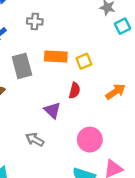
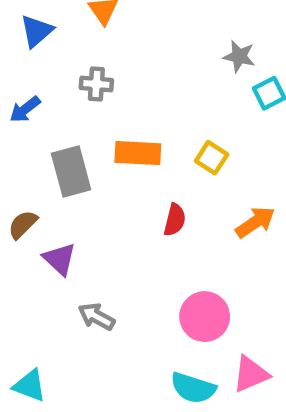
yellow square: (84, 61) -> (212, 158), moved, turned -35
purple triangle: (52, 110) -> (60, 259), moved

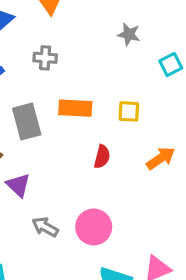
gray star: (239, 56) -> (129, 34), moved
yellow square: (212, 158) -> (129, 111), turned -30
pink circle: (205, 317) -> (94, 227), moved

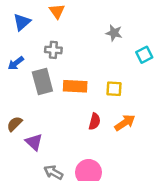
gray rectangle: (27, 121) -> (42, 81), moved
orange arrow: (161, 158) -> (125, 123), moved

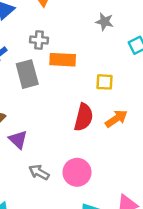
orange rectangle: (75, 86) -> (63, 60), moved
red semicircle: (95, 121) -> (84, 117), size x1.5

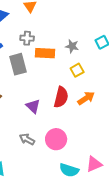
gray star: (105, 22) -> (72, 46), moved
yellow square: (105, 82) -> (77, 70), turned -32
purple triangle: (18, 140) -> (33, 106), moved

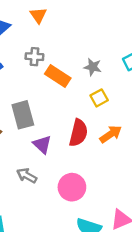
orange rectangle: (45, 53) -> (58, 76), turned 30
gray rectangle: (18, 64) -> (23, 115), moved
gray arrow: (27, 139) -> (27, 176), moved

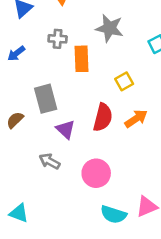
gray star: (93, 67) -> (109, 28), moved, size x1.5
orange rectangle: (58, 76) -> (81, 59), turned 55

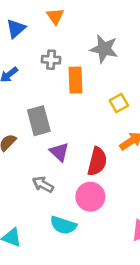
red semicircle: (103, 117) -> (97, 161), moved
cyan semicircle: (113, 214) -> (63, 225), moved

